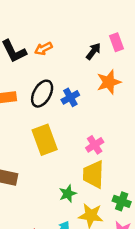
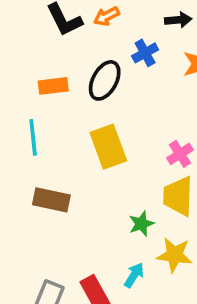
black arrow: (93, 51) -> (178, 20), turned 48
blue cross: (70, 97) -> (145, 53), moved

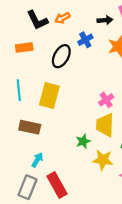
orange rectangle: (53, 86) -> (24, 47), moved
yellow rectangle: (108, 147) -> (49, 95), moved, turned 35
cyan arrow: (134, 275) -> (37, 160), moved

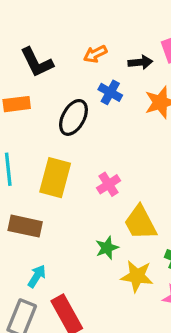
orange arrow: (62, 18) -> (95, 54), moved
blue cross: (85, 40) -> (110, 92), turned -32
pink cross: (106, 100) -> (109, 184), moved
yellow trapezoid: (105, 125) -> (140, 223), turned -30

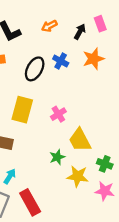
black arrow: (140, 62) -> (80, 32), turned -56
blue cross: (110, 92) -> (61, 61), moved

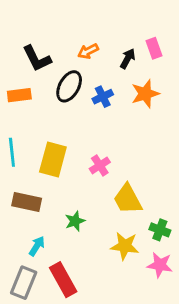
blue cross: (61, 61) -> (103, 97), turned 35
black ellipse: (35, 69) -> (69, 86), moved
green star: (57, 157) -> (75, 221), moved

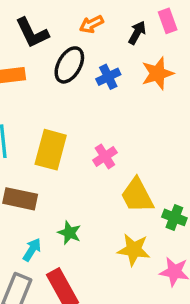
green star: (75, 221) -> (69, 233), moved, turned -30
green cross: (160, 230) -> (174, 217), moved

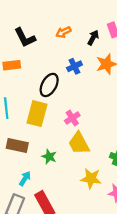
black ellipse: (69, 65) -> (49, 85), moved
yellow trapezoid: (137, 195) -> (79, 143), moved
green star: (69, 233) -> (49, 157), moved

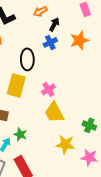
black arrow: (93, 38) -> (54, 24), moved
black ellipse: (49, 85) -> (27, 59), turned -30
green star: (49, 157) -> (20, 134), moved

